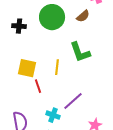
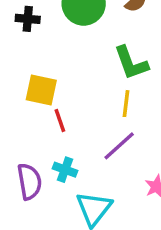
yellow line: (57, 67) -> (126, 104), moved
cyan cross: (53, 115) -> (65, 170), moved

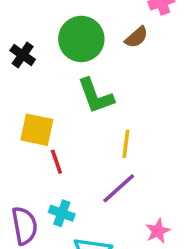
black cross: (28, 19) -> (23, 55), turned 30
green L-shape: (131, 63) -> (96, 96), moved

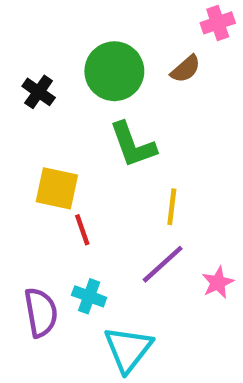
pink star: (158, 231) -> (218, 283), moved

